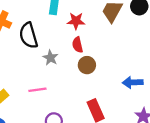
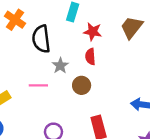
brown circle: (87, 65) -> (82, 85), moved
pink line: (37, 90) -> (38, 85), moved

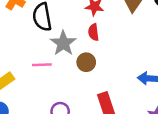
gray star: (60, 66) -> (63, 43), size x1.5

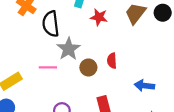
red semicircle: (94, 32) -> (112, 61), moved

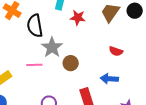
red semicircle: (112, 61) -> (116, 51), moved, turned -64
blue arrow: (144, 86) -> (109, 79), moved

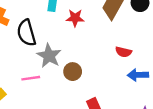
blue arrow: (109, 79) -> (138, 75), moved

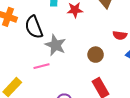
brown circle: (73, 72) -> (96, 55), moved

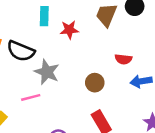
black semicircle: (34, 27) -> (21, 51), turned -45

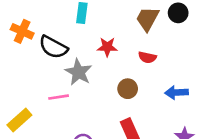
red star: (69, 30) -> (107, 47), moved
red semicircle: (123, 59) -> (147, 57), moved

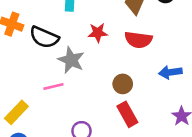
red semicircle: (147, 57) -> (138, 40), size x1.5
brown circle: (128, 89) -> (123, 84), moved

